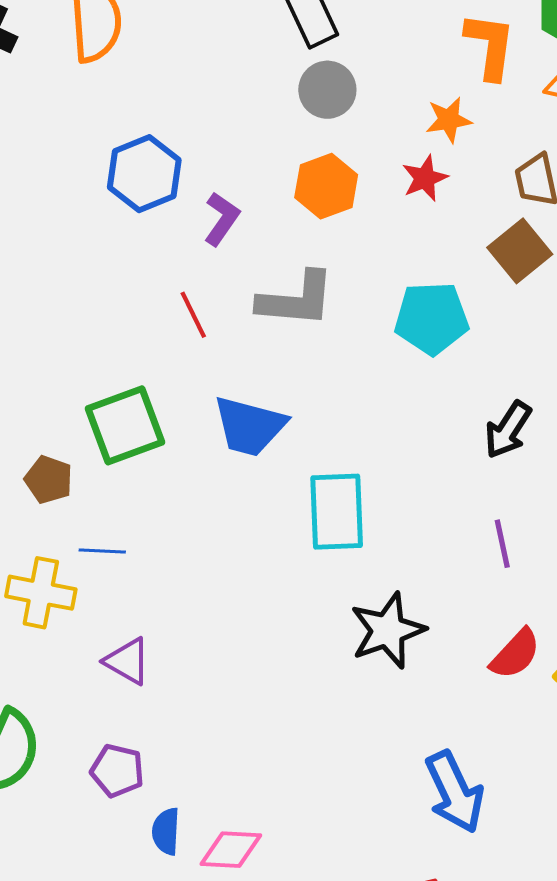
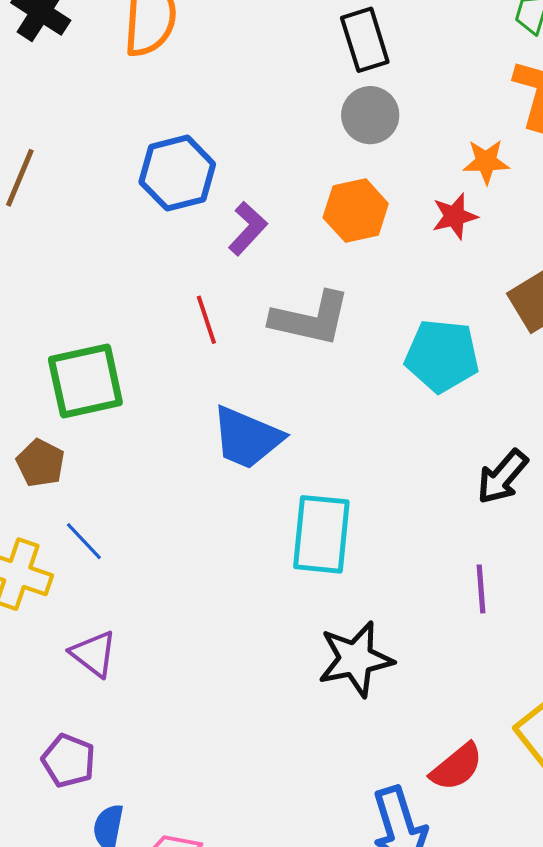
green square: (125, 425) -> (85, 381), moved
blue line: (102, 551) -> (84, 541), turned 36
red semicircle: (515, 654) -> (457, 767), moved

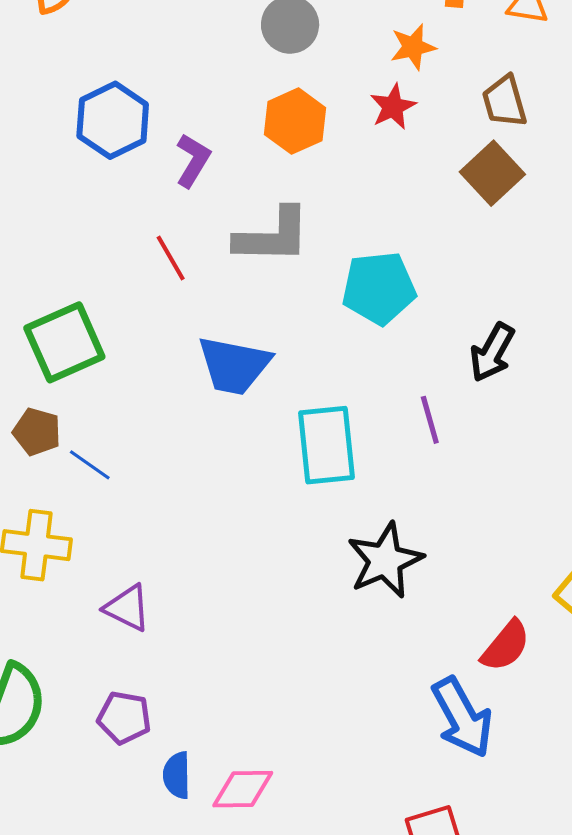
cyan pentagon: (442, 356) -> (379, 288), moved
blue line: (84, 541) -> (90, 465), moved
purple line: (481, 589) -> (430, 420), moved

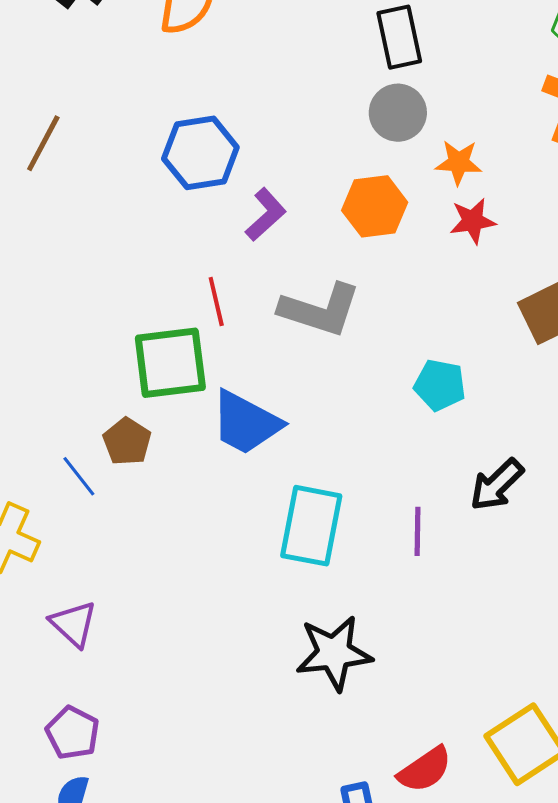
orange star: (413, 47) -> (459, 162), moved
cyan pentagon: (379, 288) -> (440, 385), moved, size x0.7
green square: (64, 342) -> (170, 363), moved
brown pentagon: (37, 432) -> (127, 442), moved
purple pentagon: (124, 718) -> (73, 733), moved

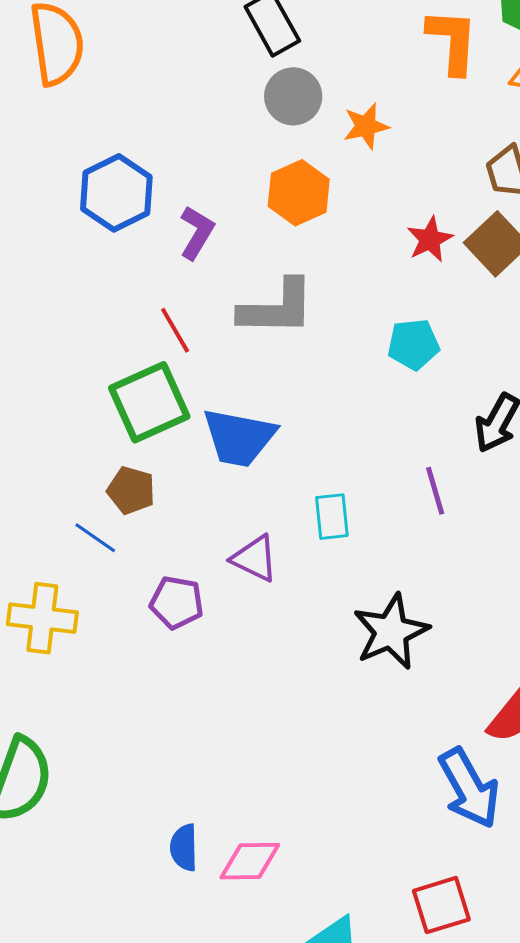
red star: (473, 221) -> (430, 239), moved
cyan rectangle: (311, 526) -> (332, 517), size x0.6
purple triangle: (73, 624) -> (255, 558), moved
purple pentagon: (73, 733) -> (177, 603), moved

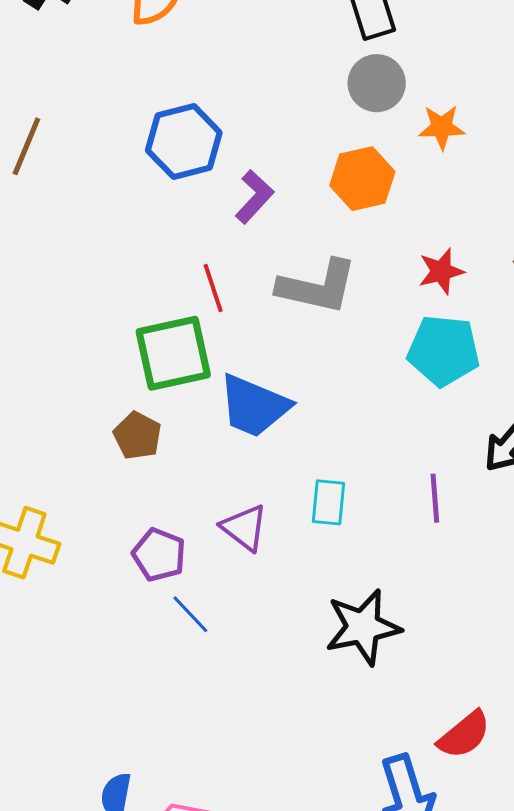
red star: (430, 239) -> (441, 271), moved
cyan pentagon: (413, 344) -> (444, 350), size x1.4
blue line: (95, 538) -> (190, 614), moved

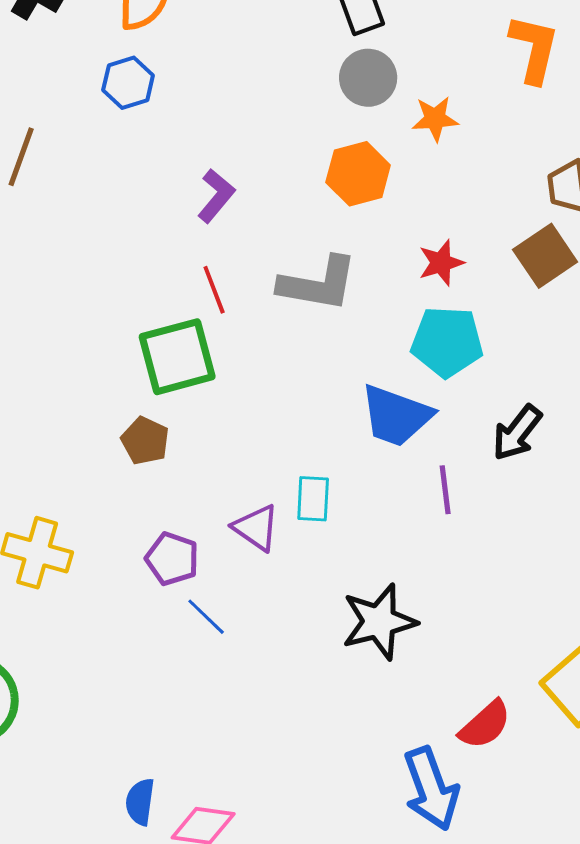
blue hexagon: (184, 141) -> (128, 83), moved, size x0.7
purple L-shape: (254, 197) -> (216, 196), moved
blue trapezoid: (254, 406) -> (396, 416), moved
cyan rectangle: (329, 502) -> (313, 499), moved

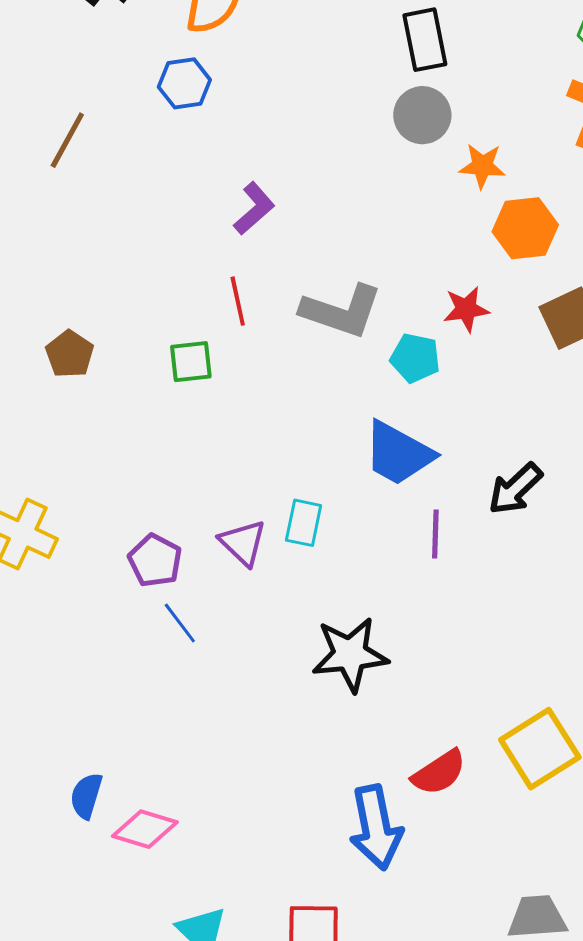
orange hexagon: (358, 174) -> (525, 228), moved
cyan pentagon: (447, 342) -> (415, 358), moved, size x0.7
green square: (177, 357) -> (191, 362), size x0.6
brown pentagon: (145, 441) -> (70, 354), moved

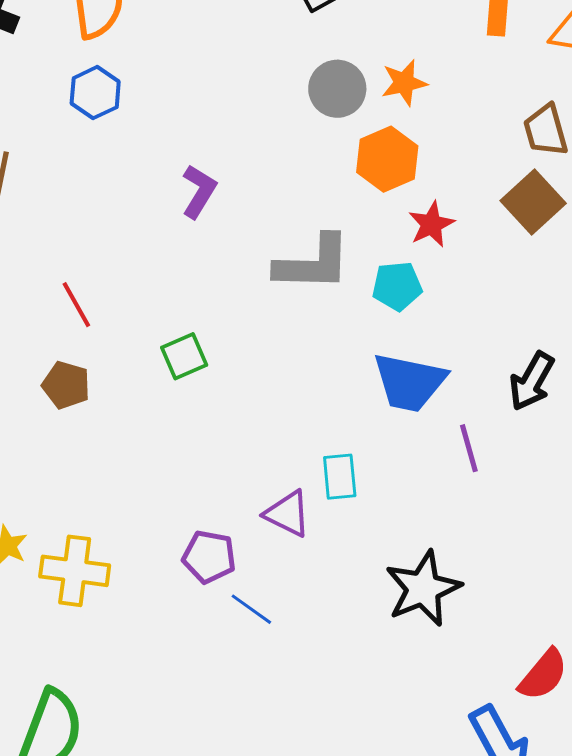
gray circle: (422, 115) -> (337, 89), moved
orange hexagon: (525, 228) -> (387, 159), moved
red line: (238, 301) -> (76, 305), moved

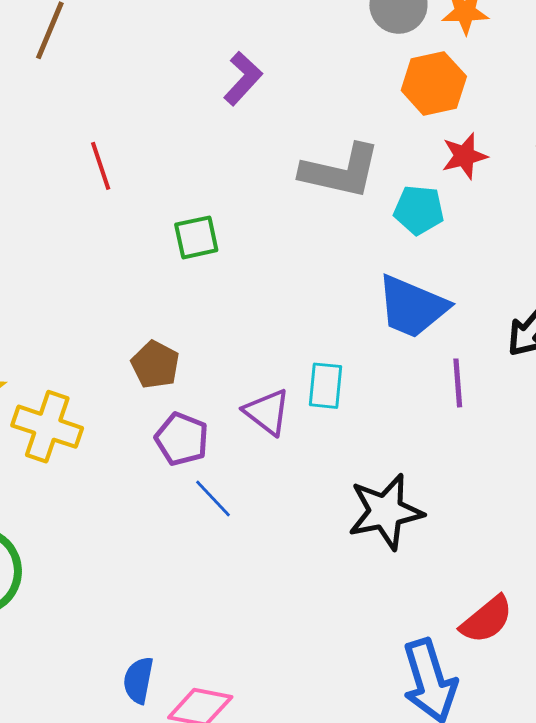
brown pentagon: (66, 385) -> (155, 365), moved

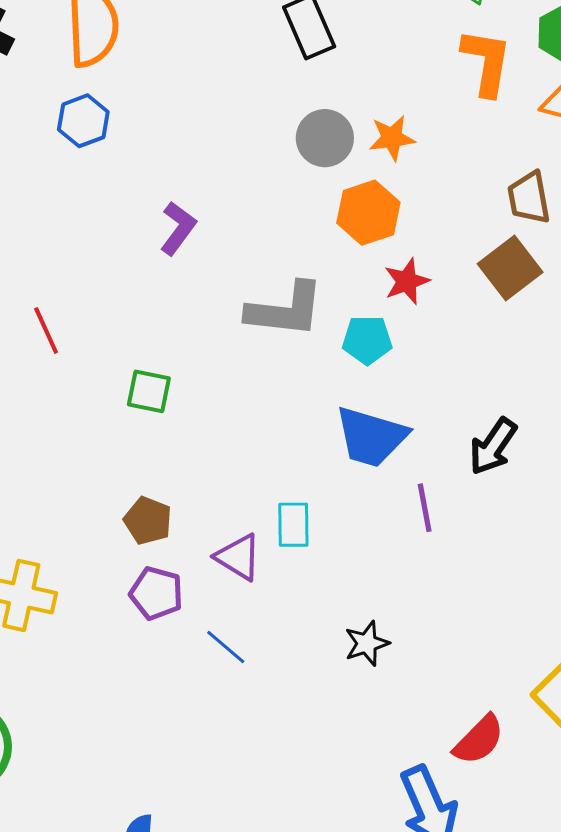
green square: (196, 237) -> (149, 391), turned 30
brown pentagon: (155, 365) -> (148, 521), moved
blue line: (213, 499) -> (226, 647), moved
black star: (386, 512) -> (367, 643), size x0.6

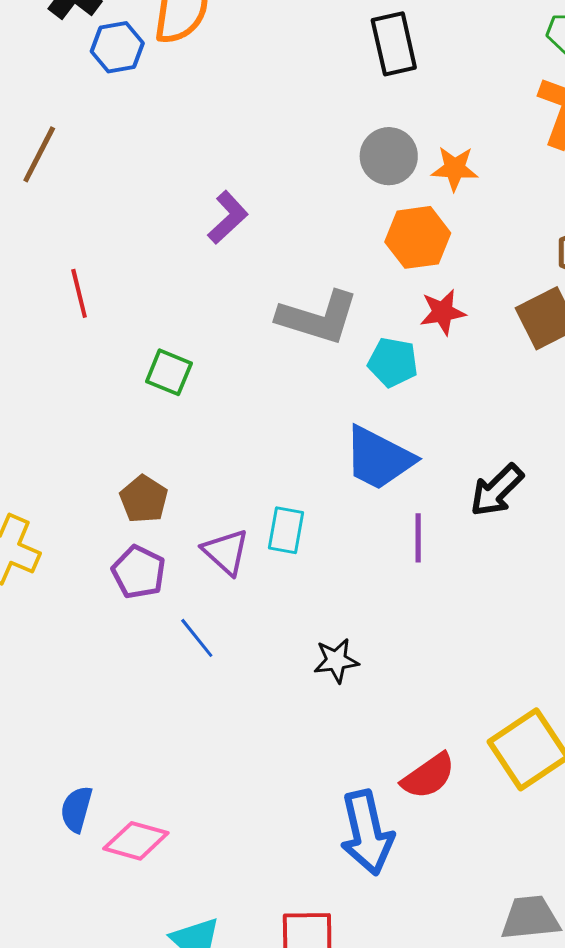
blue hexagon: (83, 121) -> (117, 47), moved

